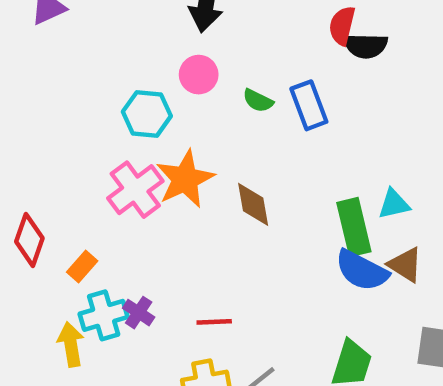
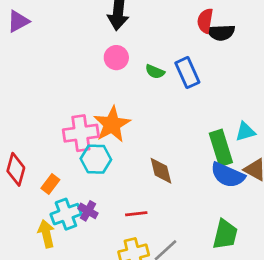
cyan hexagon: (147, 114) -> (96, 159), moved
pink cross: (135, 190) -> (81, 133), turned 32
brown diamond: (253, 204) -> (161, 171), moved

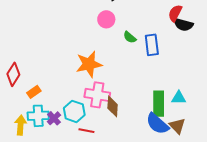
pink cross: (81, 133) -> (97, 95), moved
cyan hexagon: (96, 159) -> (74, 111), moved

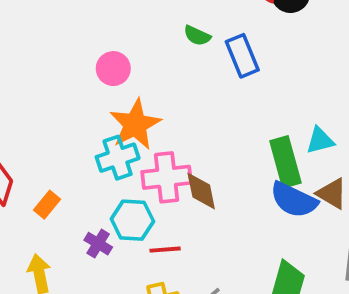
pink circle: (106, 19) -> (113, 69), moved
green semicircle: (130, 37) -> (197, 36), moved
cyan cross: (38, 116) -> (118, 158), moved

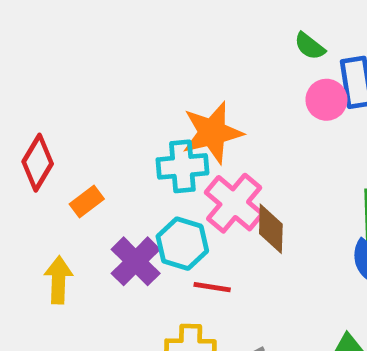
pink circle: (113, 69) -> (326, 100), moved
pink cross: (167, 177) -> (234, 203), turned 33
purple cross: (98, 244) -> (136, 261), size x1.5

